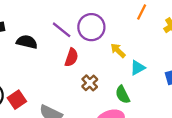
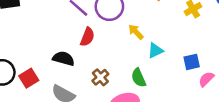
black semicircle: (27, 42) -> (64, 59), moved
brown cross: (90, 83) -> (100, 77), moved

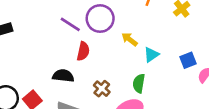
green semicircle: (139, 78) -> (139, 83), turned 42

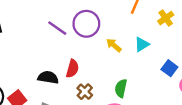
red semicircle: (83, 51) -> (72, 69), moved
cyan triangle: (151, 55) -> (142, 44), moved
blue square: (188, 60) -> (169, 68), turned -35

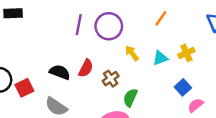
yellow cross: (166, 18) -> (186, 53), moved
purple line: (57, 28) -> (79, 25), turned 54
brown cross: (85, 92) -> (111, 79), moved

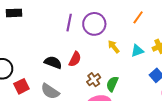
brown cross: (111, 79) -> (94, 80), moved
red square: (24, 88) -> (21, 86), moved

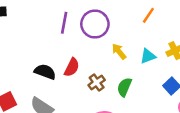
brown cross: (94, 80) -> (97, 83), moved
green semicircle: (112, 84) -> (124, 87), moved

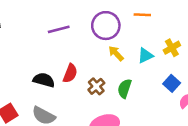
orange line: (148, 15) -> (142, 15), turned 63
purple line: (64, 23) -> (59, 29), turned 70
purple circle: (95, 24) -> (106, 26), moved

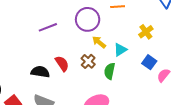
cyan triangle: (145, 56) -> (120, 50), moved
red semicircle: (70, 73) -> (62, 64), turned -49
brown cross: (96, 86) -> (88, 61), moved

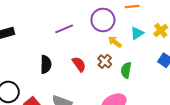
cyan triangle: (120, 50) -> (137, 33), moved
black semicircle: (40, 72) -> (46, 64), moved, turned 84

